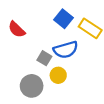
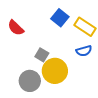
blue semicircle: (66, 50) -> (84, 51), moved, size x0.7
yellow circle: (58, 75) -> (55, 71), size x1.6

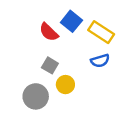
red semicircle: (16, 28) -> (49, 32), moved
yellow circle: (55, 71) -> (65, 85), size x0.6

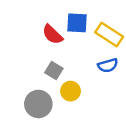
blue square: (71, 21) -> (77, 23), turned -36

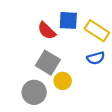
gray square: (54, 71) -> (48, 63), size x1.5

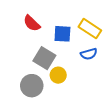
blue square: (68, 20) -> (62, 34), moved
red semicircle: (47, 31) -> (32, 23), moved

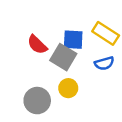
red semicircle: (32, 23) -> (37, 45), moved
gray square: (44, 58) -> (63, 57), moved

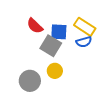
red semicircle: (37, 45) -> (35, 26), moved
blue semicircle: (104, 63) -> (84, 42), moved

